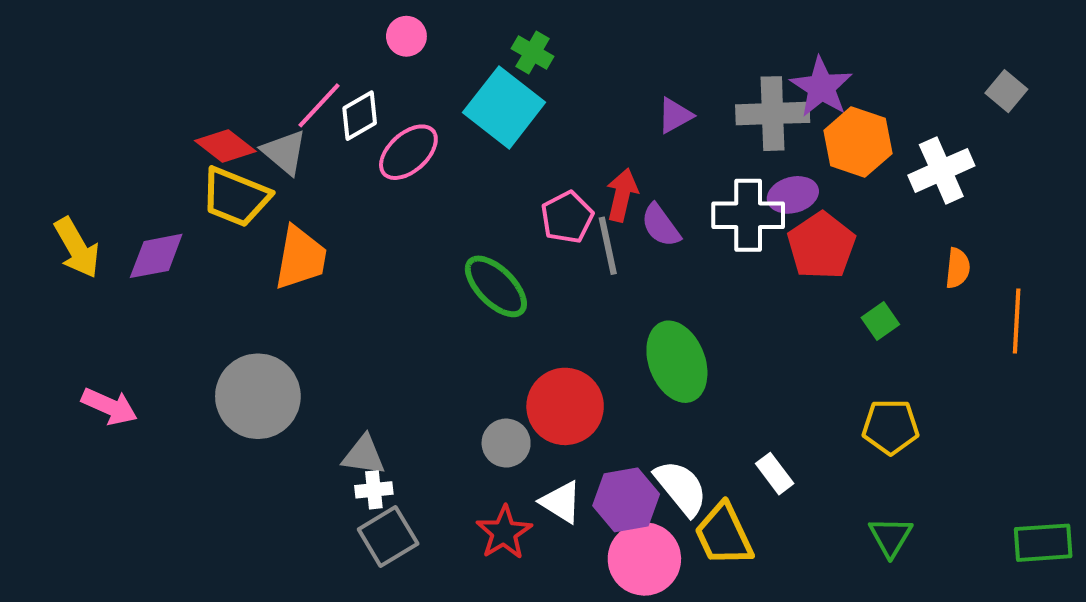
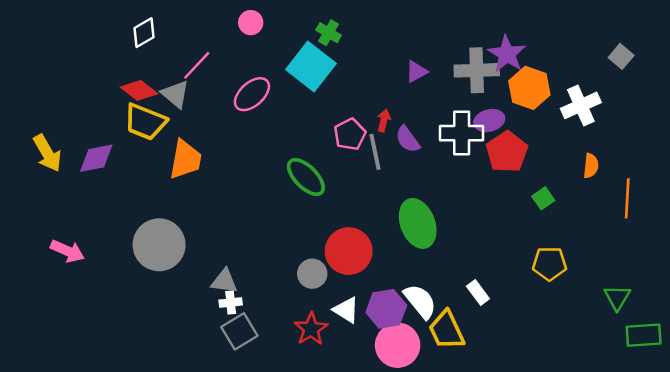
white diamond: (360, 116) -> (144, 33), moved
red arrow: (622, 195) -> (384, 121), size x0.7
green triangle: (891, 537) -> (617, 298), moved

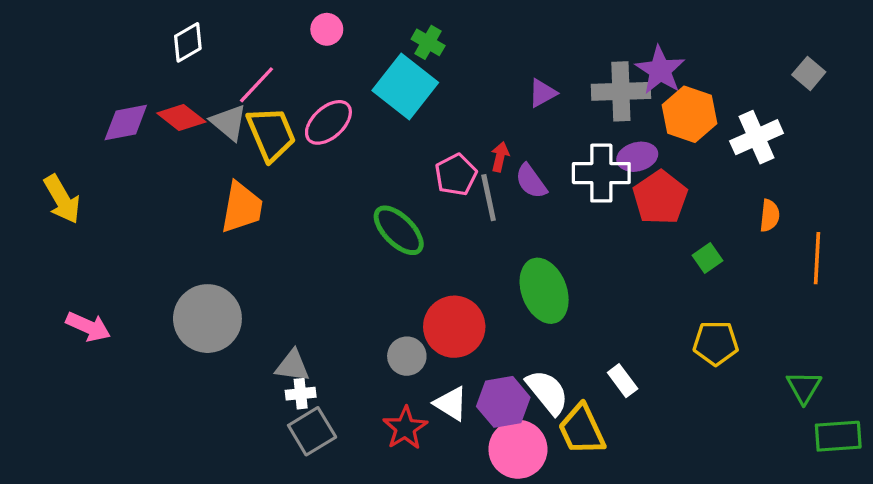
yellow trapezoid: (145, 122) -> (271, 134), moved, turned -135
purple diamond: (96, 158) -> (126, 122), moved

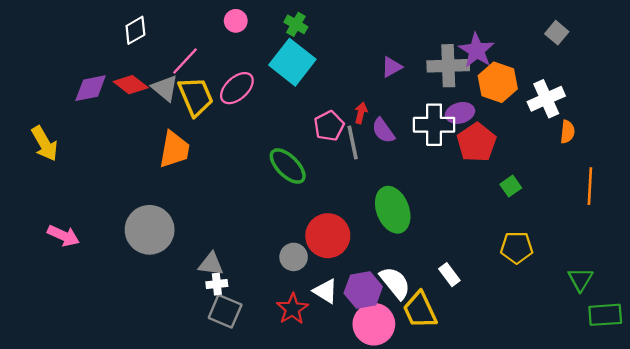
green cross: (428, 42) -> (296, 24), moved
gray square: (809, 73) -> (557, 33), moved
orange semicircle: (770, 216) -> (567, 132), moved
gray square: (312, 431) -> (225, 311), turned -36

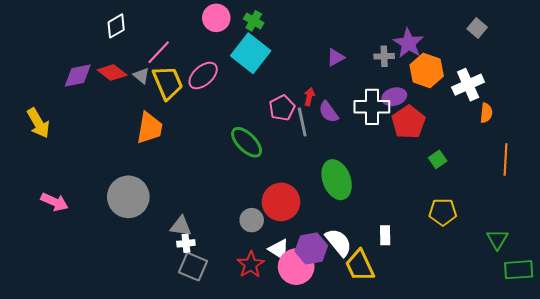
pink circle: (236, 21) -> (216, 18), moved, size x1.4
gray cross: (448, 66) -> (384, 56), size x0.6
gray triangle: (165, 88) -> (141, 76), size x0.7
white rectangle: (449, 275) -> (385, 235), turned 36
pink circle: (374, 324) -> (296, 267), moved

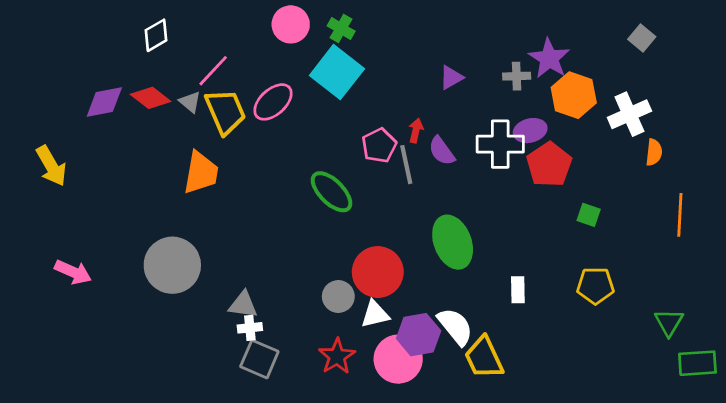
green square: (438, 159) -> (589, 215), turned -36
white rectangle: (385, 235) -> (518, 290), moved
white triangle: (279, 249) -> (375, 314), moved, turned -45

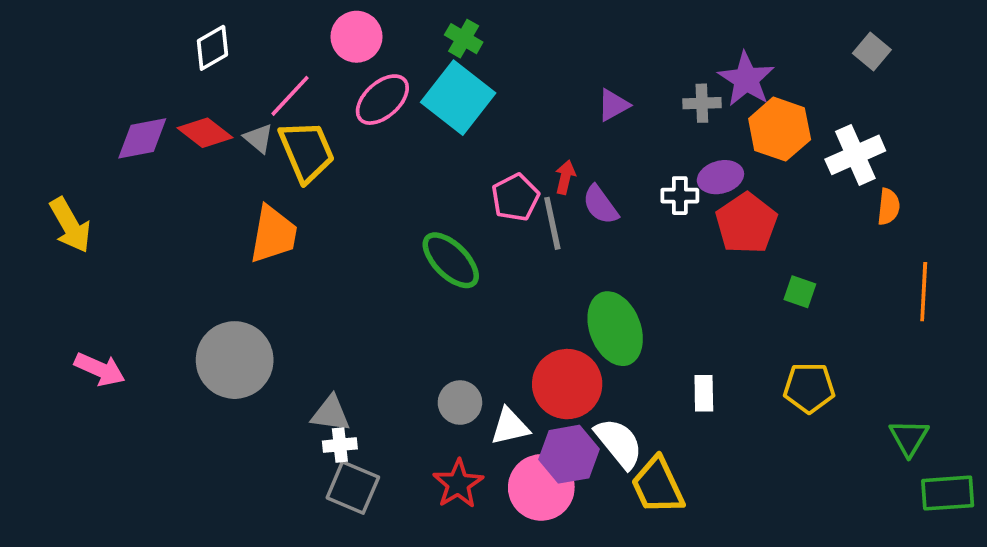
pink circle: (291, 24) -> (357, 37), moved
pink ellipse: (273, 102) -> (382, 100), moved
white cross: (500, 144) -> (680, 196), size x0.6
red circle: (378, 272) -> (567, 384), moved

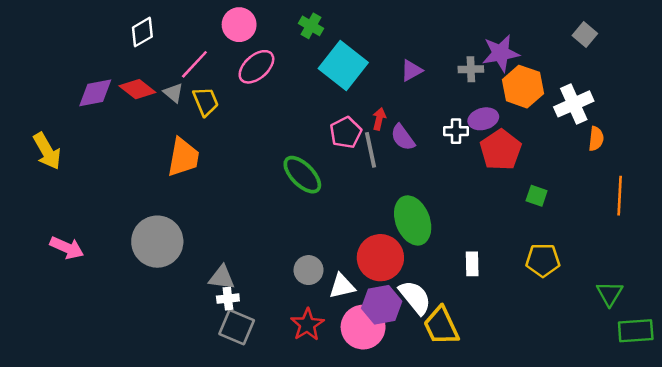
purple star: (746, 79) -> (501, 53), turned 30
cyan square: (458, 98) -> (343, 66), moved
yellow trapezoid: (307, 151) -> (206, 101), size x0.7

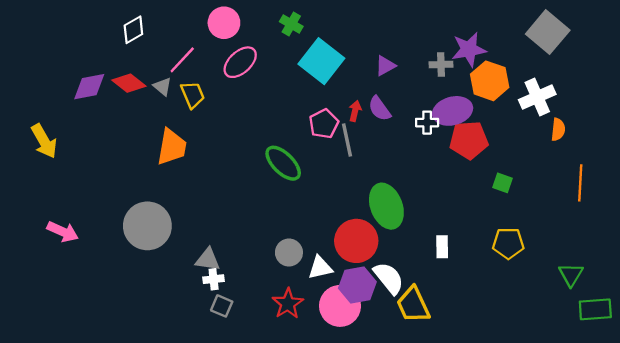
gray square: (585, 35) -> (548, 32), size x1.8
purple ellipse: (483, 119) -> (453, 111), size x1.4
purple semicircle: (403, 137) -> (379, 109), moved
red pentagon: (501, 150) -> (469, 140), turned 30
gray square: (237, 327) -> (222, 306), size x0.7

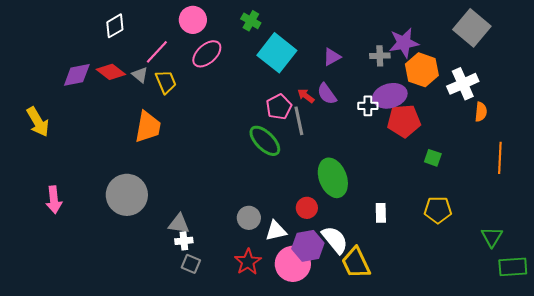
red arrow: (355, 111) -> (306, 96), turned -66
green ellipse: (283, 163) -> (265, 141), moved
pink arrow: (63, 232) -> (54, 200), turned 60
red circle: (356, 241) -> (307, 208), size x0.6

